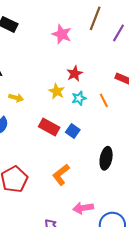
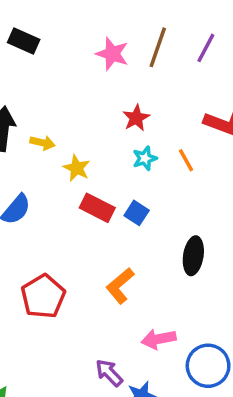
brown line: (95, 18) -> (158, 47), moved
yellow star: (57, 91) -> (77, 168), moved
yellow arrow: (16, 98) -> (43, 143), moved

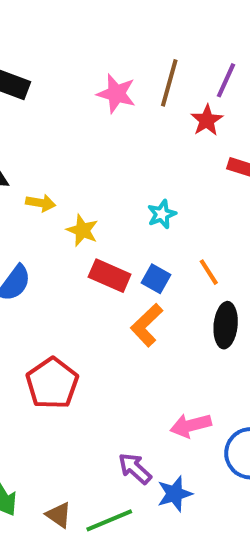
red star: (136, 118) -> (207, 120), moved
orange line: (186, 160) -> (209, 272), moved
orange L-shape: (120, 286) -> (147, 325), moved

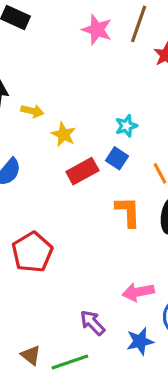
red rectangle: (110, 276) -> (82, 171), turned -56
blue square: (156, 279) -> (117, 158), moved
orange L-shape: (147, 325) -> (128, 212), moved, turned 128
blue star: (175, 494) -> (140, 341), moved

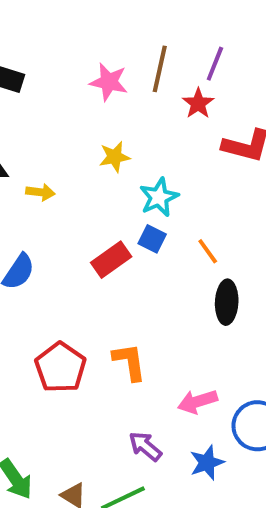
cyan star: (126, 126) -> (159, 197), size x1.4
yellow star: (64, 134) -> (115, 157), moved, turned -30
orange L-shape: (128, 212) -> (129, 362), moved

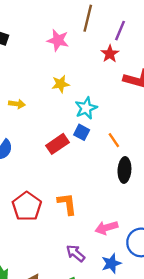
brown line: (160, 69) -> (88, 18), moved

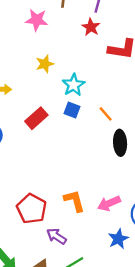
red rectangle: (57, 144) -> (36, 118), moved
orange L-shape: (67, 204) -> (74, 201), moved
red pentagon: (27, 206) -> (32, 209), moved
purple arrow: (76, 253) -> (56, 236), moved

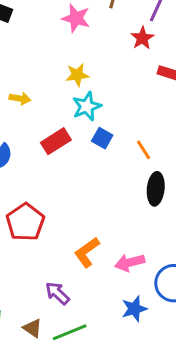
cyan star: (73, 85) -> (87, 106), moved
orange L-shape: (74, 201) -> (87, 252), turned -120
red pentagon: (32, 209) -> (25, 222), moved

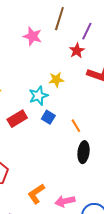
yellow star: (77, 75) -> (56, 80), moved

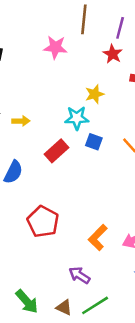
cyan star: (38, 96) -> (77, 118), turned 30

